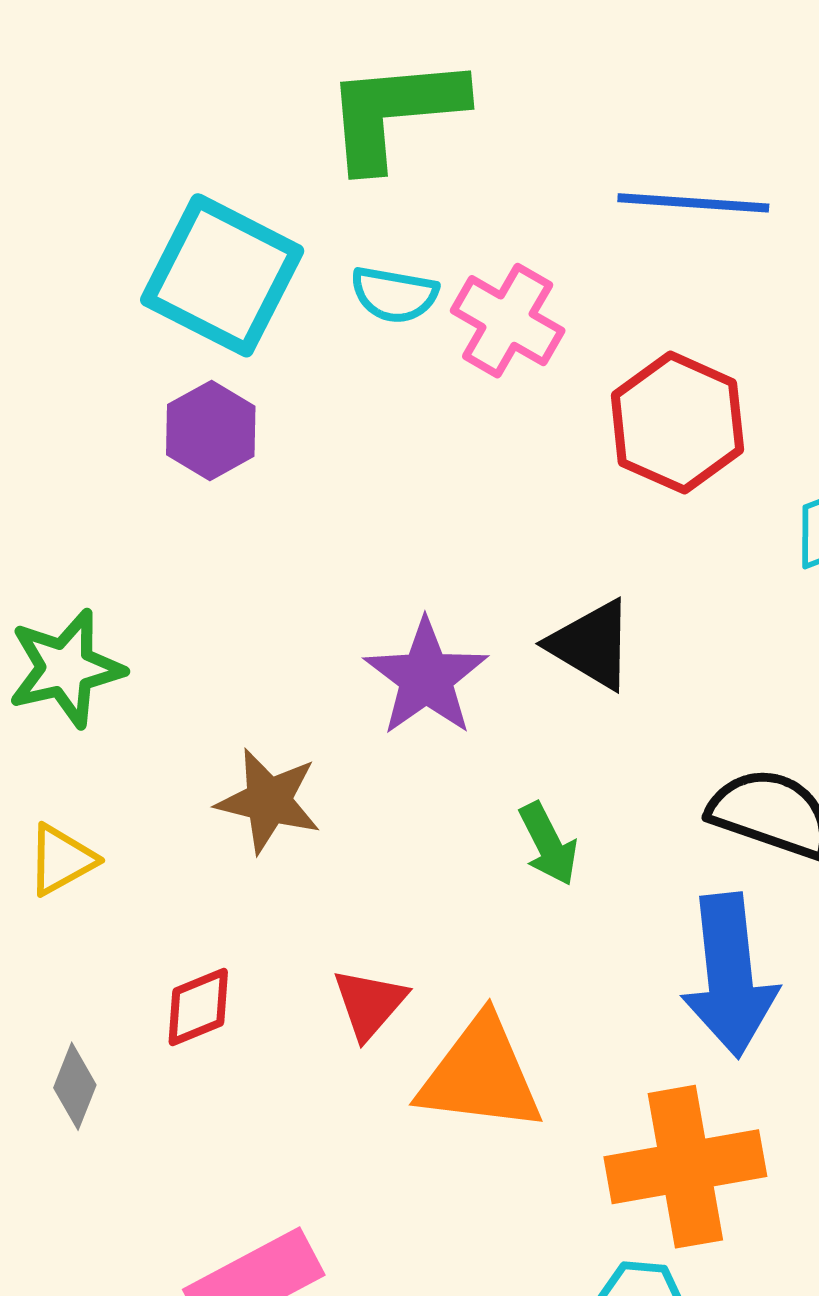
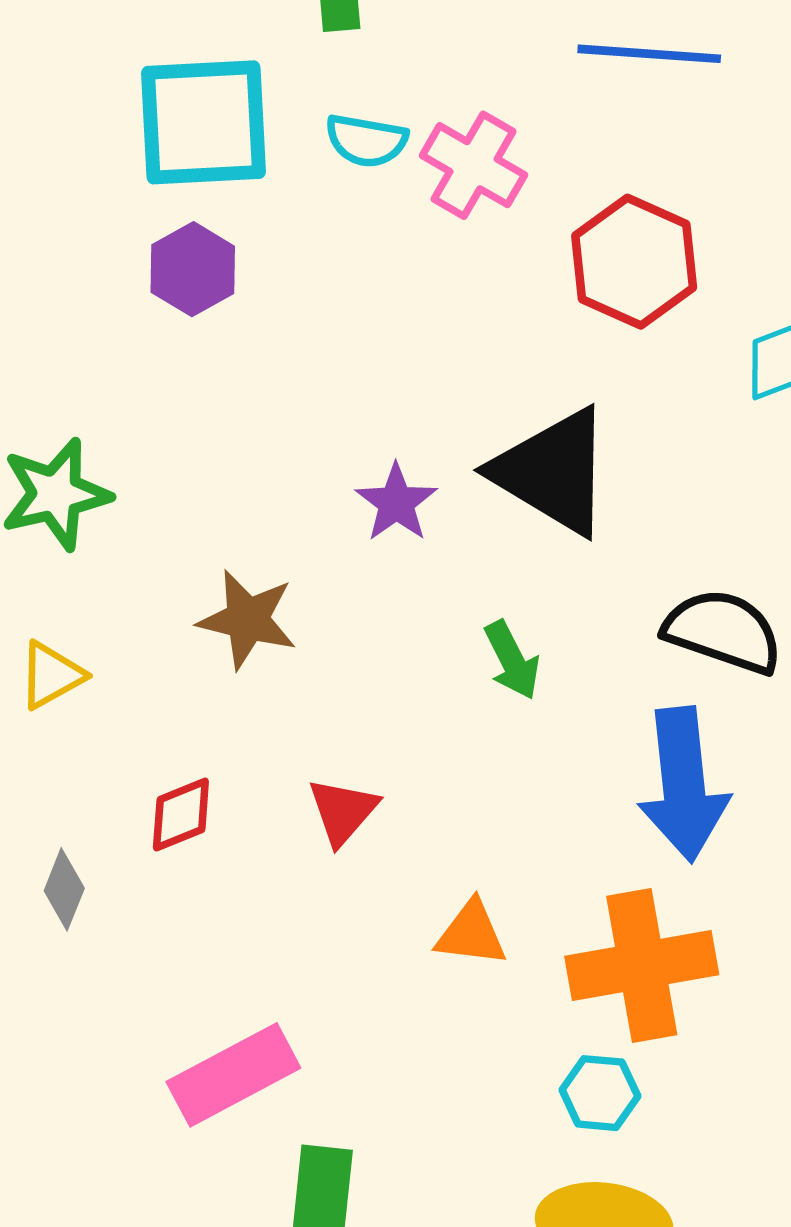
cyan square: (222, 275) -> (203, 122), turned -30
black triangle: (591, 645) -> (553, 472), size x1.5
purple star: (426, 677) -> (396, 503), size x0.7
orange triangle: (480, 1075) -> (471, 933), moved, size x0.6

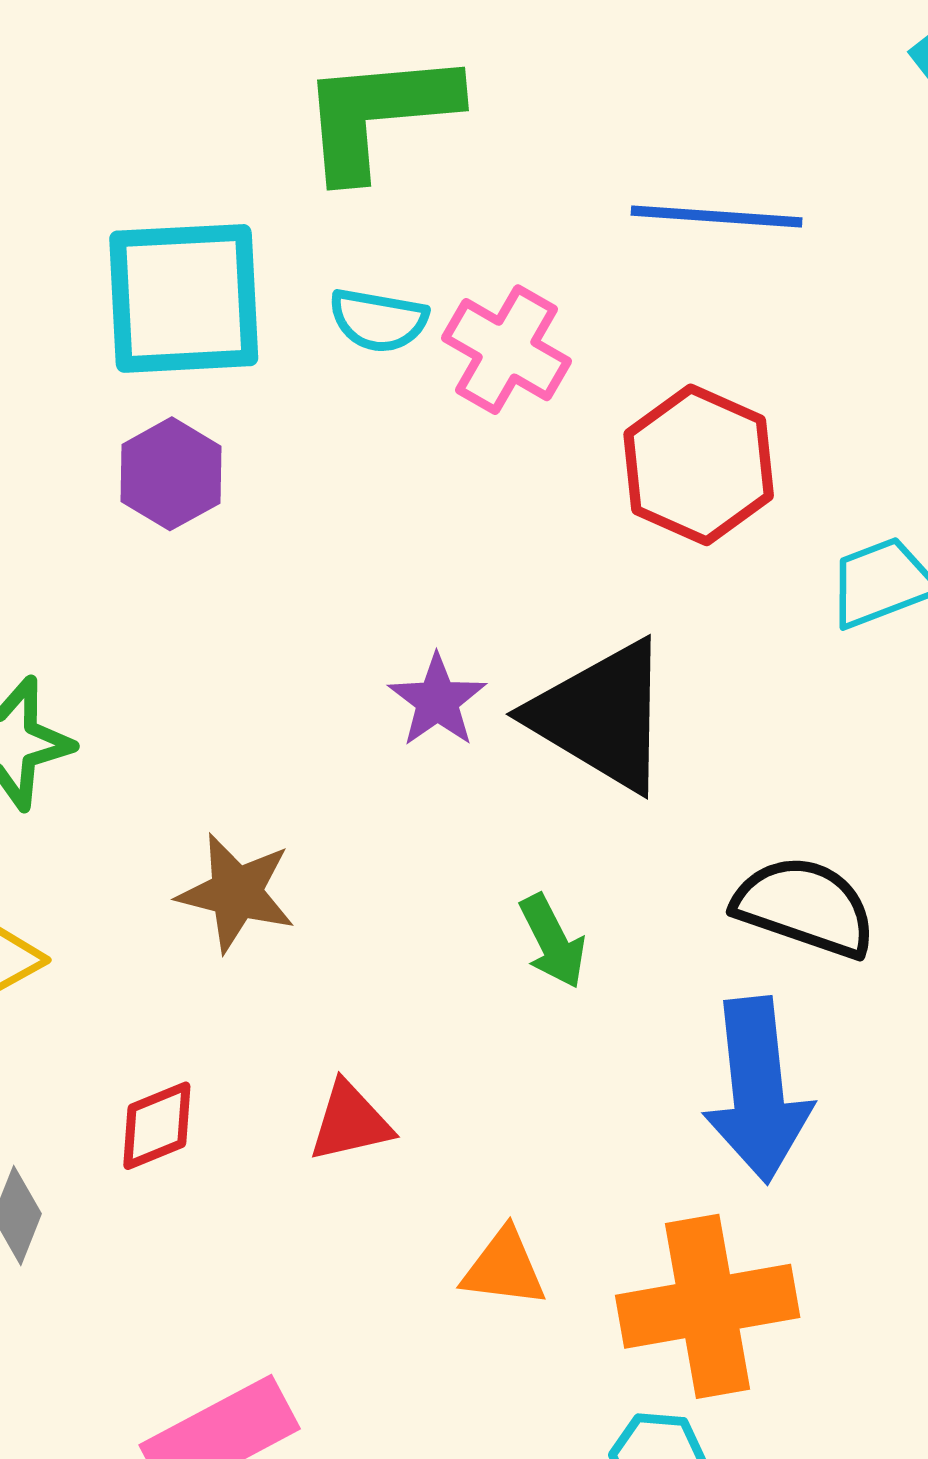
purple star: (396, 503) -> (437, 701), moved
red triangle: (343, 811) -> (350, 1122), turned 36

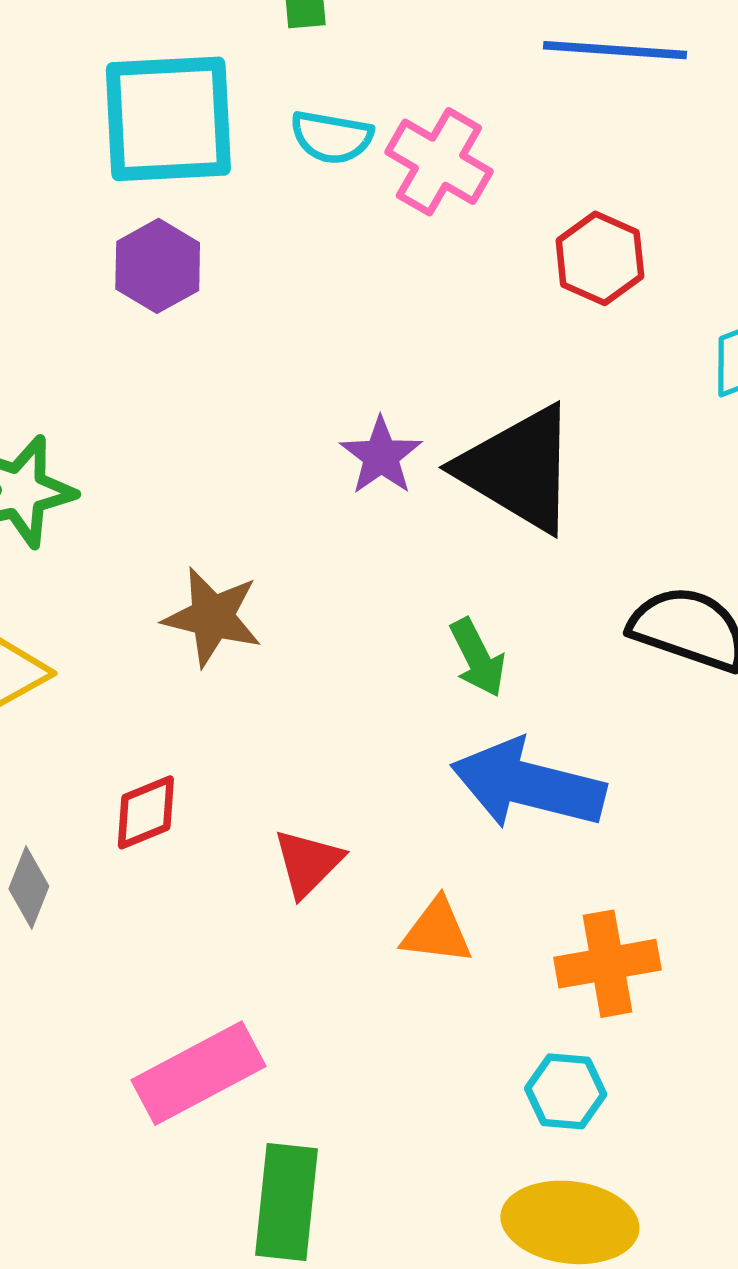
red hexagon: (699, 465) -> (600, 258), size x0.7
blue arrow: (758, 1090) -> (528, 784), moved, turned 110
red triangle: (350, 1122) -> (308, 863), moved, turned -32
orange cross: (708, 1306) -> (607, 964), size x0.7

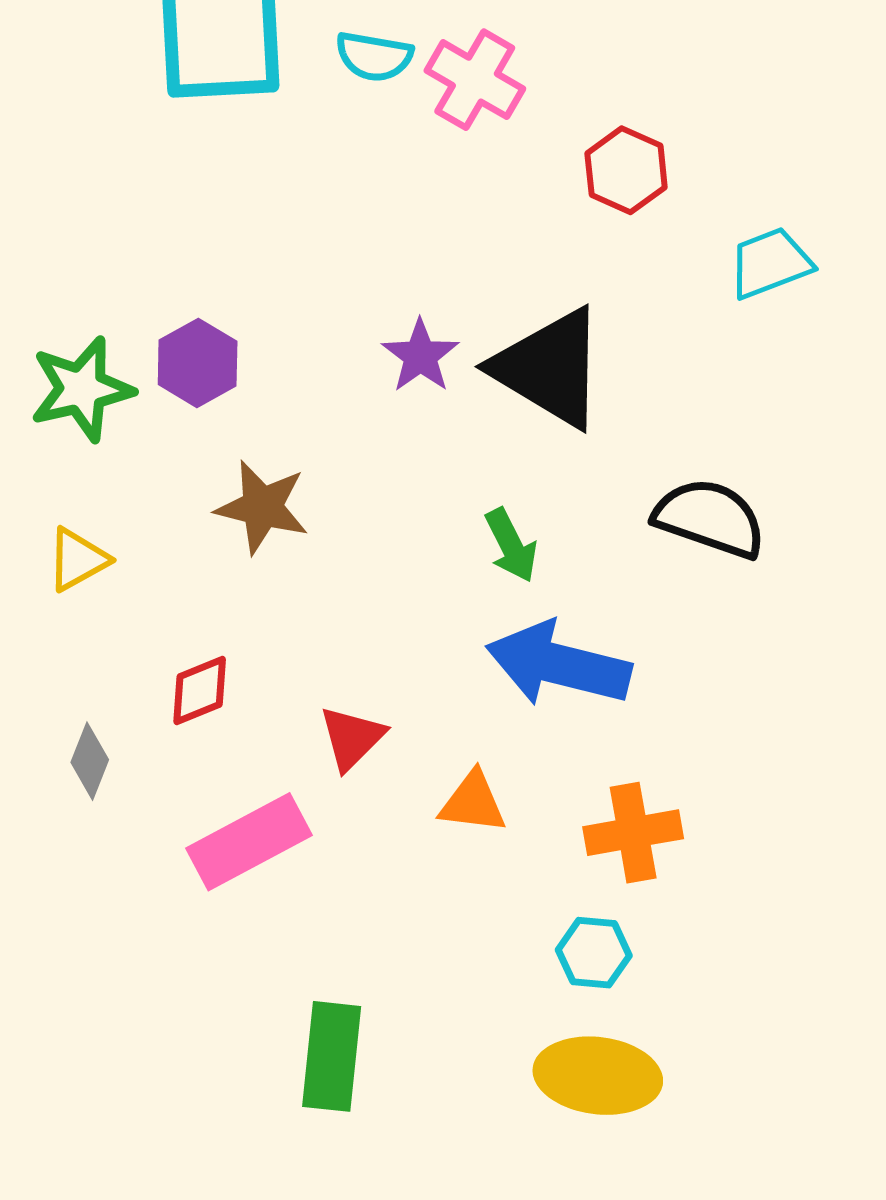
purple hexagon: (158, 266) -> (198, 363), moved
pink rectangle: (198, 1073) -> (249, 842), moved

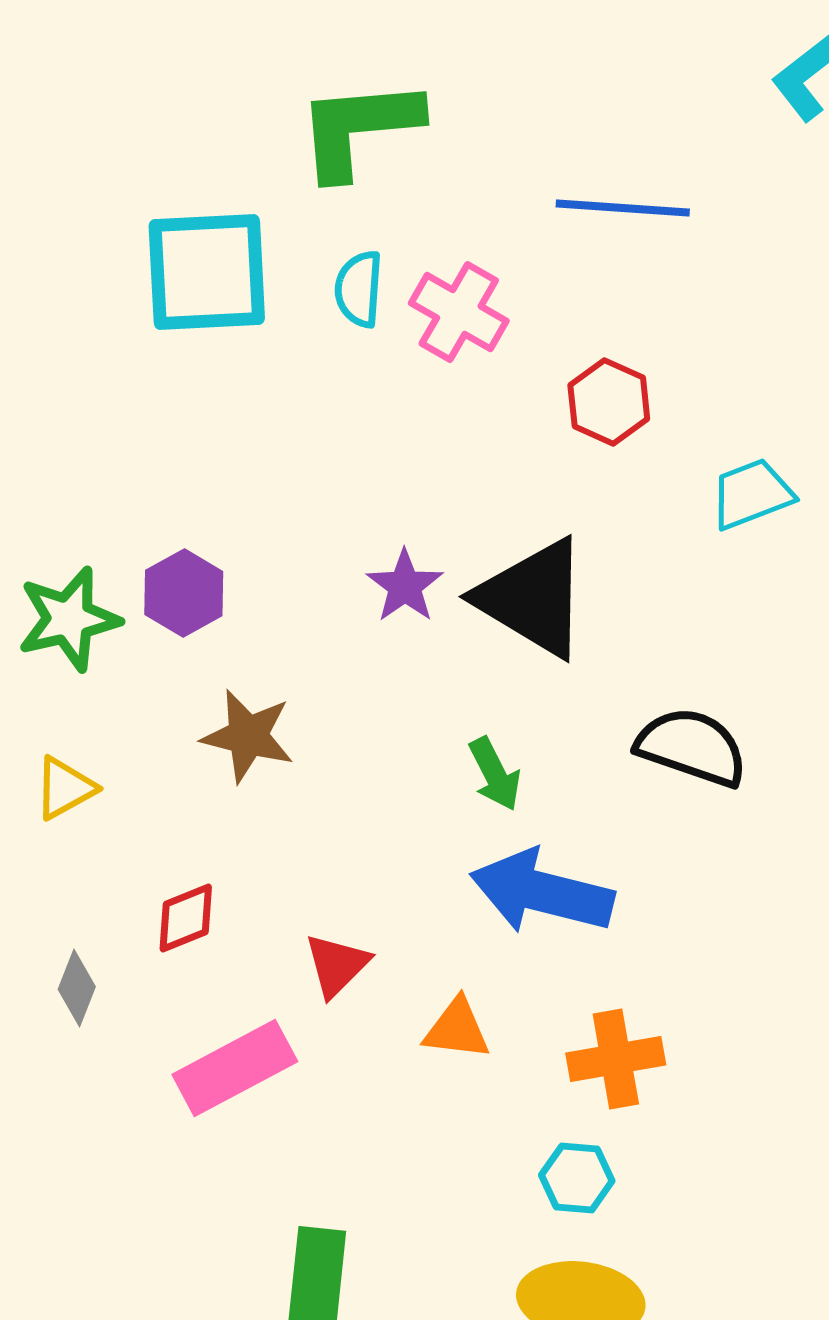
cyan semicircle: (374, 56) -> (359, 289), turned 84

